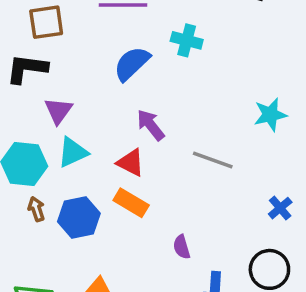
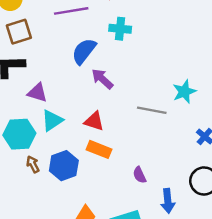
purple triangle: (58, 111) -> (37, 93), turned -40
cyan star: (270, 115) -> (184, 92), moved
purple arrow: (151, 125) -> (102, 79), moved

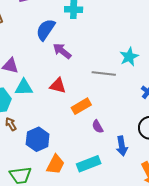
cyan triangle: (52, 120) -> (24, 87), turned 36
orange rectangle: (99, 149) -> (81, 106), moved, turned -48
blue hexagon: (64, 166) -> (38, 139), moved

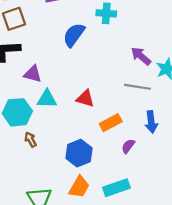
purple arrow: (62, 51) -> (141, 56), moved
purple semicircle: (98, 127) -> (128, 146), turned 64
blue hexagon: (38, 139) -> (79, 153), moved
blue arrow: (122, 146) -> (151, 122), moved

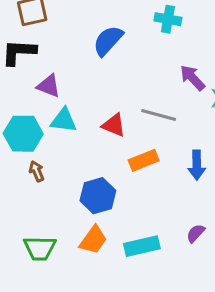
cyan cross: (106, 13) -> (168, 19), moved
gray line: (137, 87) -> (159, 115), moved
purple semicircle: (128, 146) -> (196, 233), moved

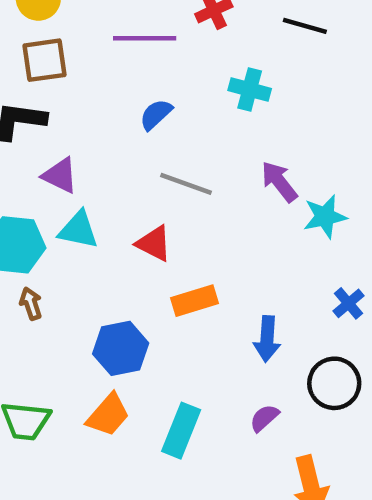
blue semicircle: (108, 41) -> (156, 114), size x0.7
gray line: (159, 115) -> (186, 184), moved
blue arrow: (197, 165) -> (267, 339), moved
cyan rectangle: (142, 246) -> (181, 431), turned -60

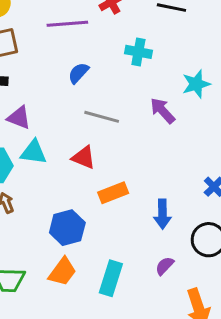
cyan star: (325, 217) -> (196, 84), moved

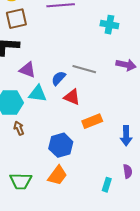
blue semicircle: (78, 73) -> (59, 78), moved
purple arrow: (163, 111) -> (126, 65), turned 144
purple semicircle: (165, 266) -> (128, 171), turned 128
cyan rectangle: (111, 278) -> (107, 185), moved, size x0.6

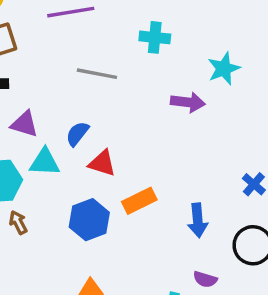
gray line: (84, 69) -> (97, 74), moved
blue hexagon: (61, 145) -> (89, 220), moved
purple semicircle: (128, 171) -> (205, 279), turned 120

